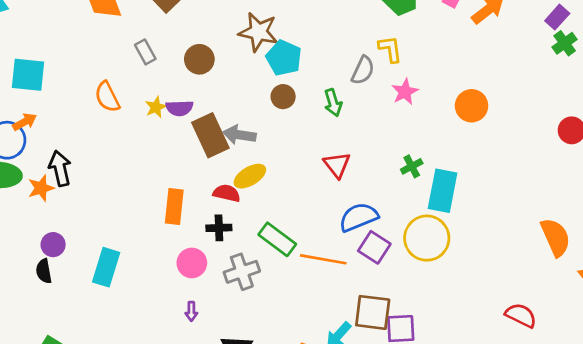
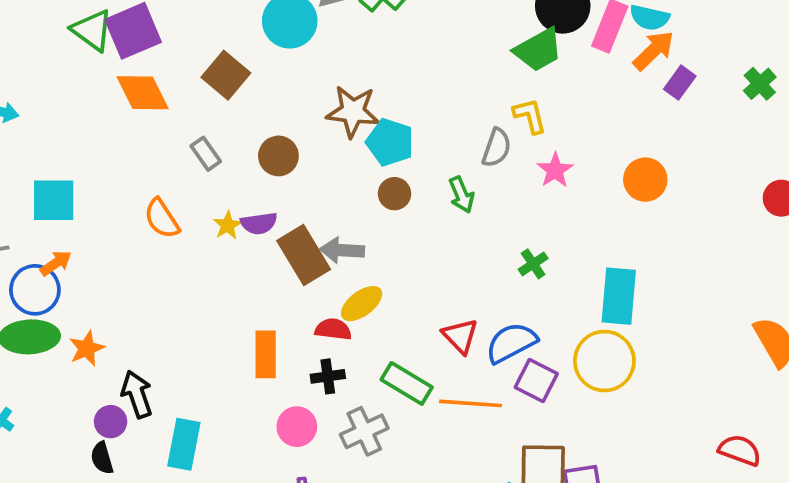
purple rectangle: (557, 17) -> (680, 83), moved
red triangle: (337, 165) -> (460, 336), moved
green cross: (412, 166) -> (533, 264), moved
black arrow: (60, 168) -> (137, 394), moved

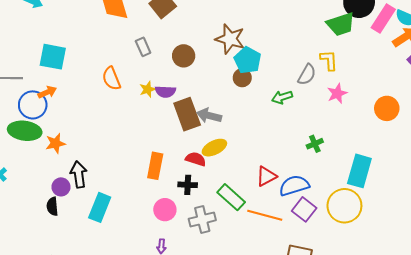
brown circle: (394, 194) -> (242, 78), moved
green arrow: (461, 195) -> (282, 97), turned 84
red triangle: (460, 336) -> (266, 176), turned 35

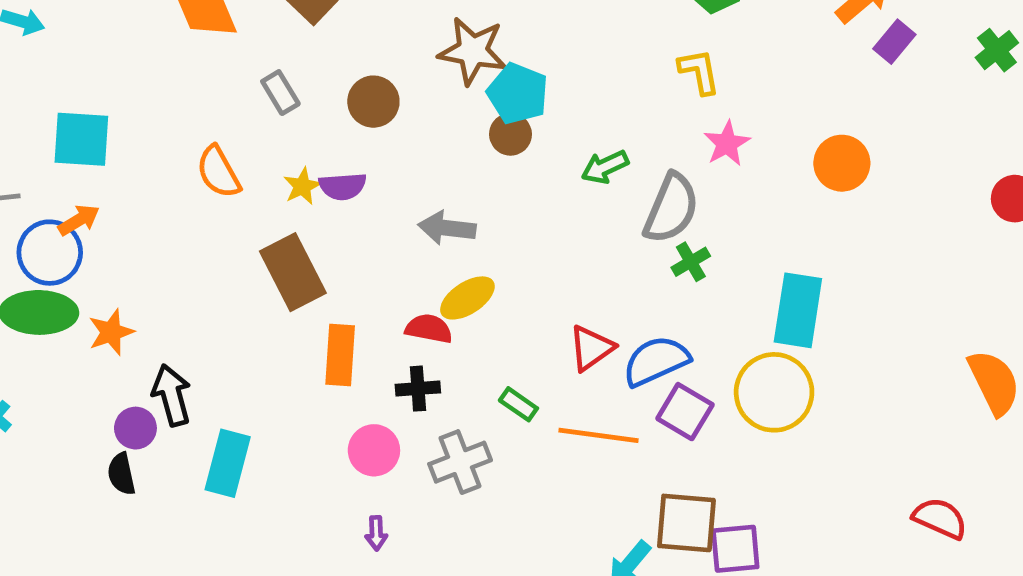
gray semicircle: (307, 75) -> (671, 208), moved, size x1.4
brown rectangle: (187, 114) -> (293, 272), moved
green rectangle: (231, 197) -> (518, 404), size x0.6

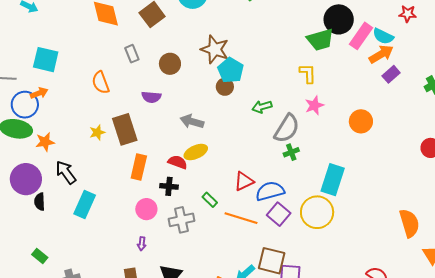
yellow star: (302, 186) -> (97, 132), moved
black arrow: (172, 395) -> (66, 172), turned -30
purple circle: (135, 428) -> (26, 179), moved, size x1.8

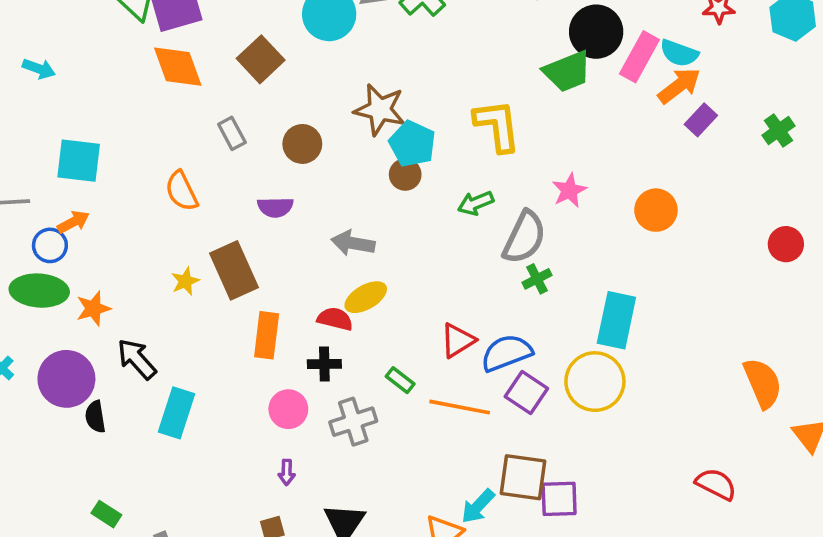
yellow L-shape: (308, 73) -> (497, 126), moved, size x1.5
blue circle: (25, 105) -> (50, 245), size x0.7

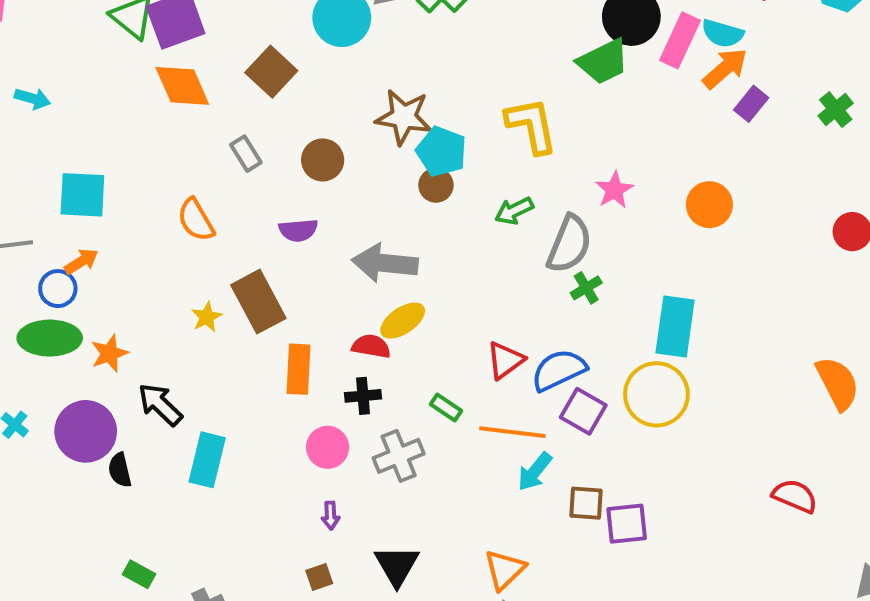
gray arrow: (353, 243) -> (385, 263), size x1.4
brown square: (523, 477) -> (586, 503), size x0.7
cyan arrow: (478, 506) -> (535, 472), moved

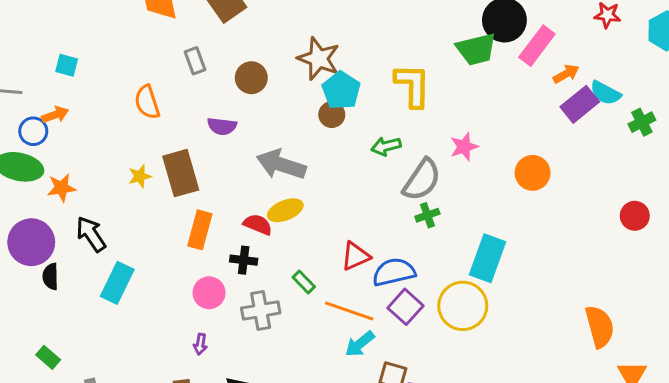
cyan semicircle: (723, 33) -> (605, 93), moved
orange arrow: (725, 68) -> (566, 74), size x0.7
purple rectangle: (751, 104) -> (580, 104), size x1.4
cyan square: (82, 195) -> (67, 65), size x0.6

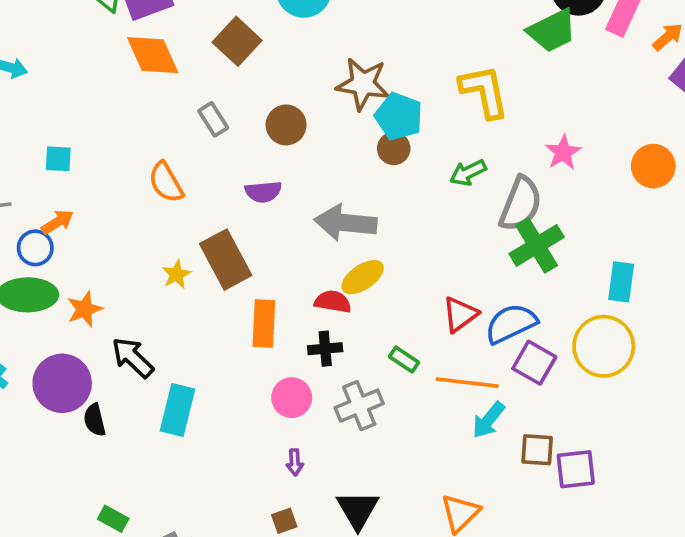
green cross: (427, 215) -> (537, 245), size x1.8
cyan rectangle: (487, 258) -> (621, 282), size x0.7

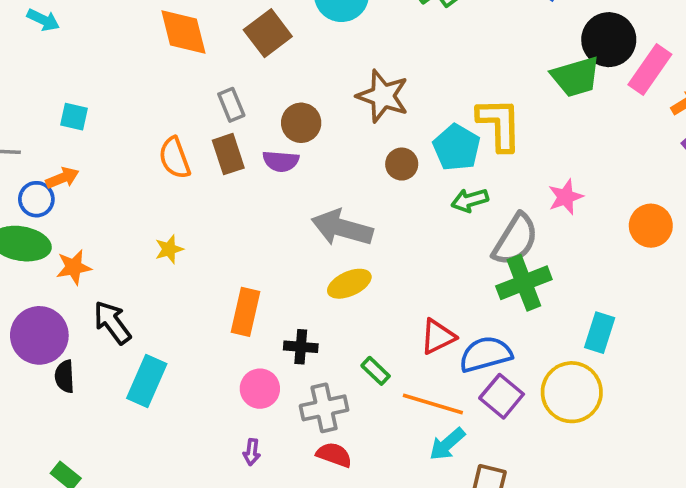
cyan pentagon: (399, 116) -> (457, 147), moved
purple semicircle: (263, 192) -> (281, 161), moved
brown rectangle: (226, 260) -> (228, 154), moved, size x0.7
red semicircle: (333, 302) -> (334, 455), moved

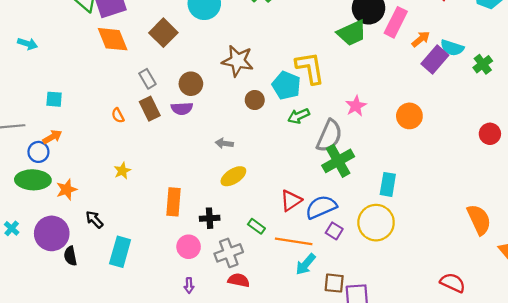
orange semicircle: (175, 158) -> (118, 115), size x0.6
gray arrow: (342, 228) -> (224, 143), size x0.5
black arrow: (112, 322) -> (94, 219), size x0.7
purple square: (502, 396) -> (334, 231), size x0.7

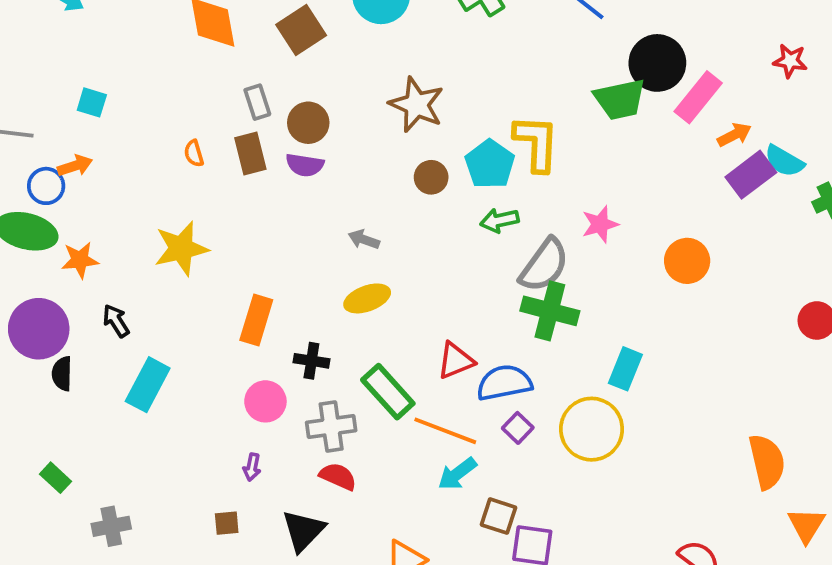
brown circle: (191, 84) -> (308, 123), moved
green cross: (338, 161) -> (550, 311), turned 32
yellow star: (122, 171) -> (181, 248), size x1.8
green rectangle: (256, 226) -> (388, 392), size x1.8

